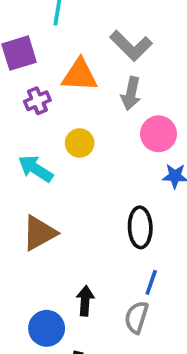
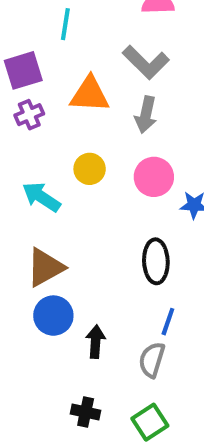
purple cross: (37, 101) -> (29, 115), moved
pink circle: (159, 134) -> (154, 177), moved
blue circle: (47, 328) -> (53, 316), moved

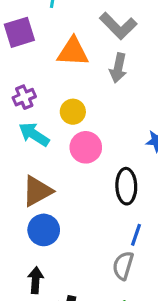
purple cross: (29, 115) -> (24, 97), moved
pink circle: (154, 177) -> (86, 147), moved
black arrow: (96, 342) -> (36, 280), moved

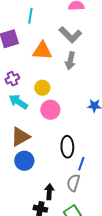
black ellipse: (126, 186) -> (67, 147), moved
black arrow: (36, 280) -> (49, 192), moved

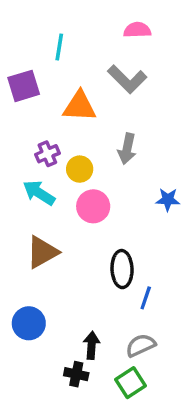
gray arrow: (70, 61) -> (127, 149), moved
purple cross: (12, 79) -> (47, 154), moved
blue circle: (24, 161) -> (29, 323), moved
gray semicircle: (73, 183) -> (141, 345), moved, turned 48

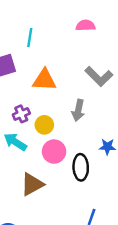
gray L-shape: (127, 79) -> (99, 76), moved
brown triangle: (42, 252) -> (32, 184), moved
black ellipse: (122, 269) -> (81, 167), moved

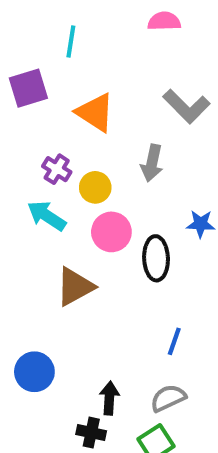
orange triangle: (44, 80) -> (95, 112), turned 30
purple cross: (21, 114) -> (57, 169), turned -35

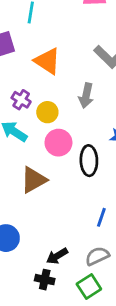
black arrow: (109, 398) -> (57, 256), turned -125

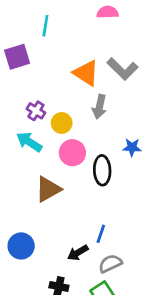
orange triangle: (47, 61) -> (86, 73), moved
blue line: (101, 217) -> (101, 234), moved
black arrow: (57, 256) -> (78, 253), moved

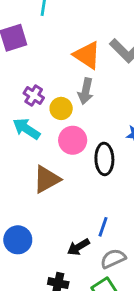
gray arrow: (99, 107) -> (86, 91), moved

